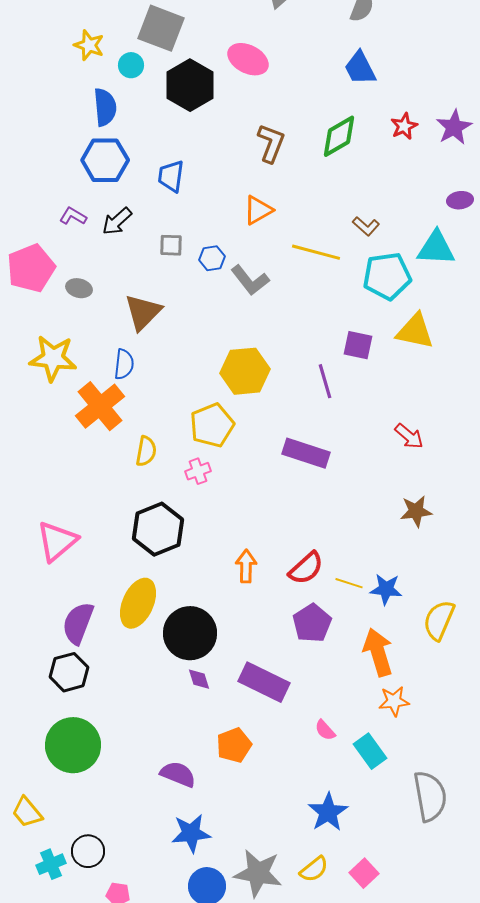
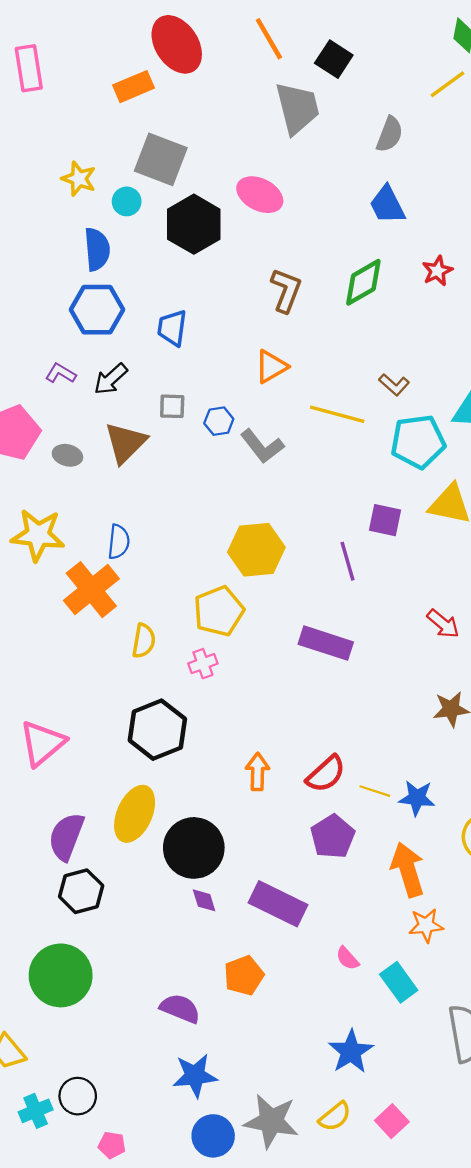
brown triangle: (143, 312) -> (125, 443), moved
black hexagon: (69, 672) -> (81, 891), moved

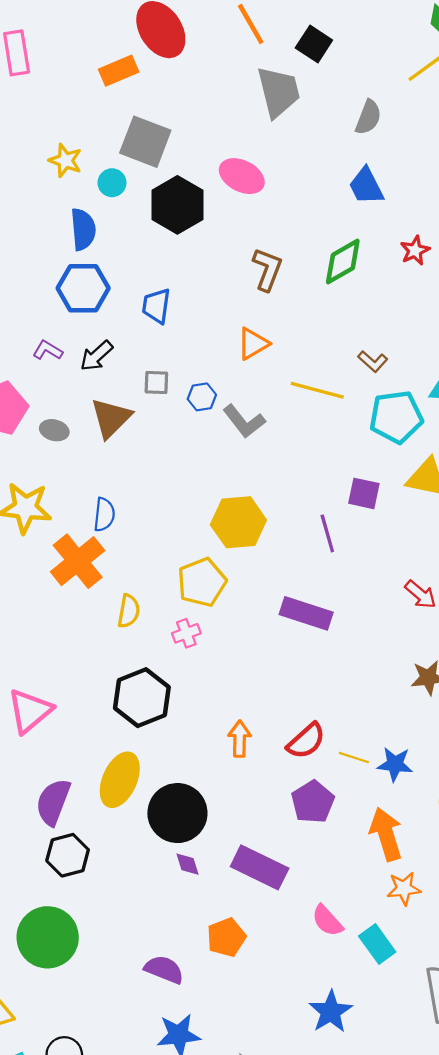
pink semicircle: (347, 958) -> (327, 921), size x1.4

